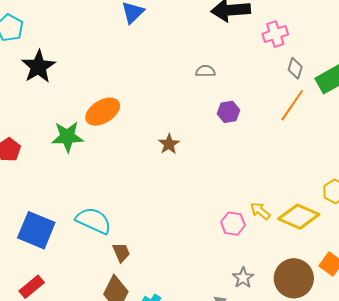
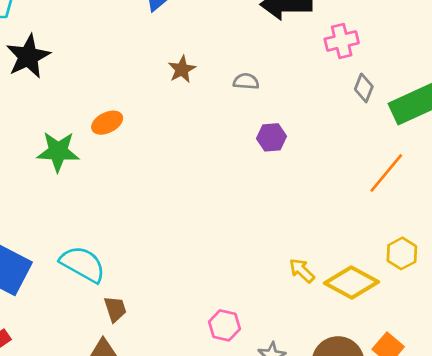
orange line: (292, 105) -> (386, 173), moved
orange ellipse: (103, 112) -> (107, 123), size x0.7
brown star: (169, 144) -> (182, 69), moved
pink hexagon: (233, 224) -> (224, 325), moved

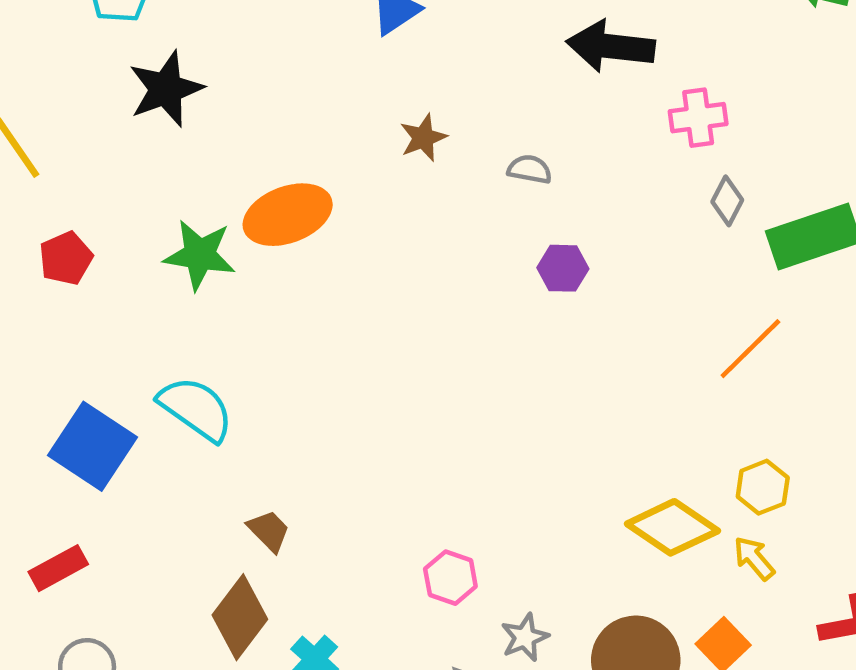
orange ellipse: (107, 123) -> (288, 215), size x1.6
cyan semicircle: (83, 264) -> (196, 409), moved
yellow arrow: (302, 271) -> (754, 558), moved
brown trapezoid: (115, 309) -> (269, 531), turned -32

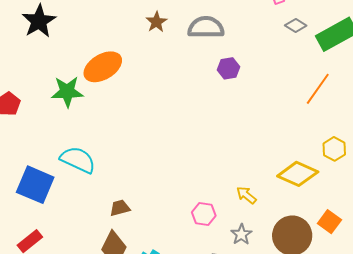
gray semicircle: (530, 169) -> (206, 27), size x1.8
gray diamond: (727, 201) -> (296, 25), turned -75
brown trapezoid: (269, 531) -> (120, 208), turned -50
yellow arrow: (754, 558) -> (246, 195), moved

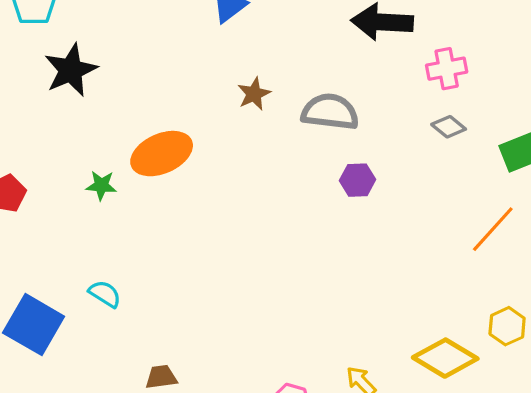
gray diamond: (296, 25) -> (449, 127), moved
green star: (67, 92) -> (101, 185), size x0.6
cyan semicircle: (78, 160) -> (105, 294), size x0.6

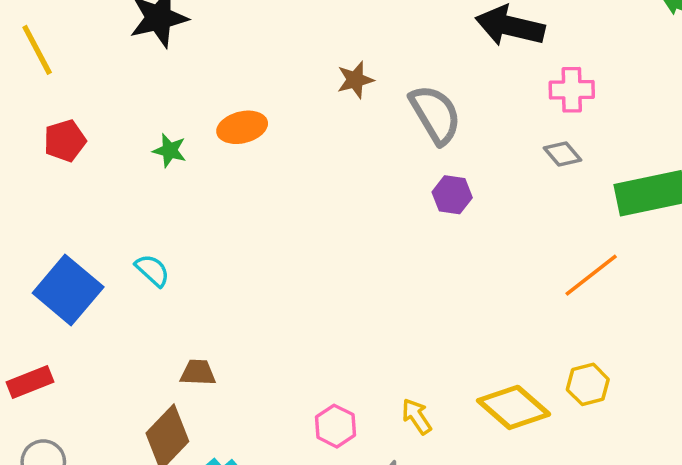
gray semicircle: (330, 112) -> (435, 114), turned 42
orange ellipse: (162, 154) -> (242, 127), size x0.7

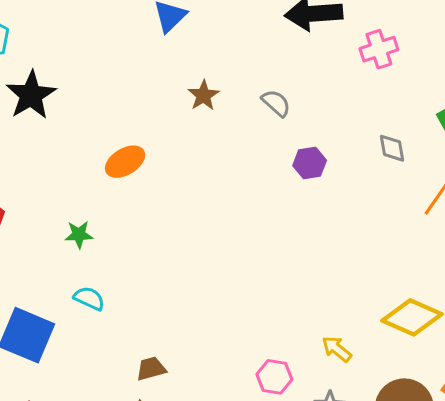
gray semicircle: (435, 114) -> (276, 103), size x0.6
green star: (170, 151) -> (79, 235), moved
gray diamond: (563, 154) -> (392, 148), moved, turned 48

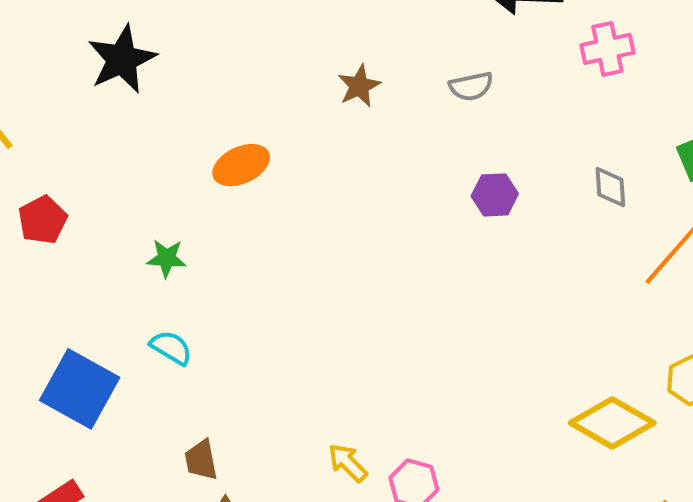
gray semicircle: (276, 103) -> (471, 86), moved, turned 120
yellow arrow: (337, 349) -> (348, 463), moved
brown trapezoid: (151, 369) -> (201, 460), moved, turned -92

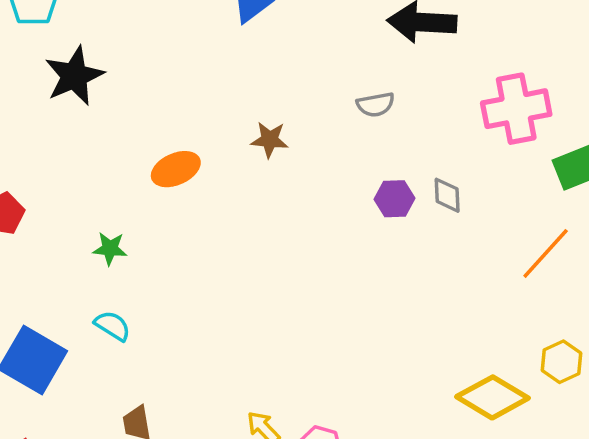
pink cross: (607, 49) -> (516, 109), moved, size x1.5
brown star: (359, 86) -> (270, 140), moved, turned 30
gray diamond: (610, 187) -> (447, 195), moved

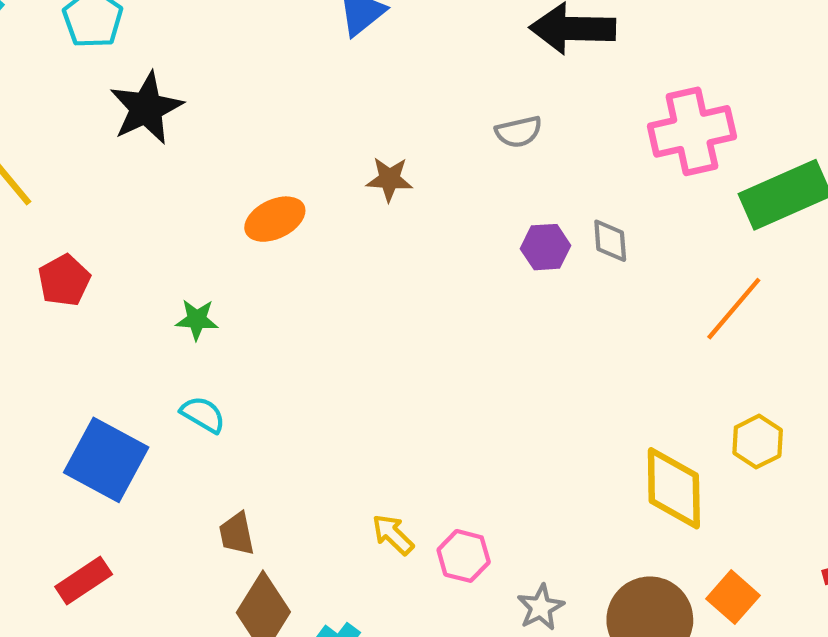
yellow diamond: (492, 397) -> (674, 488), turned 60

